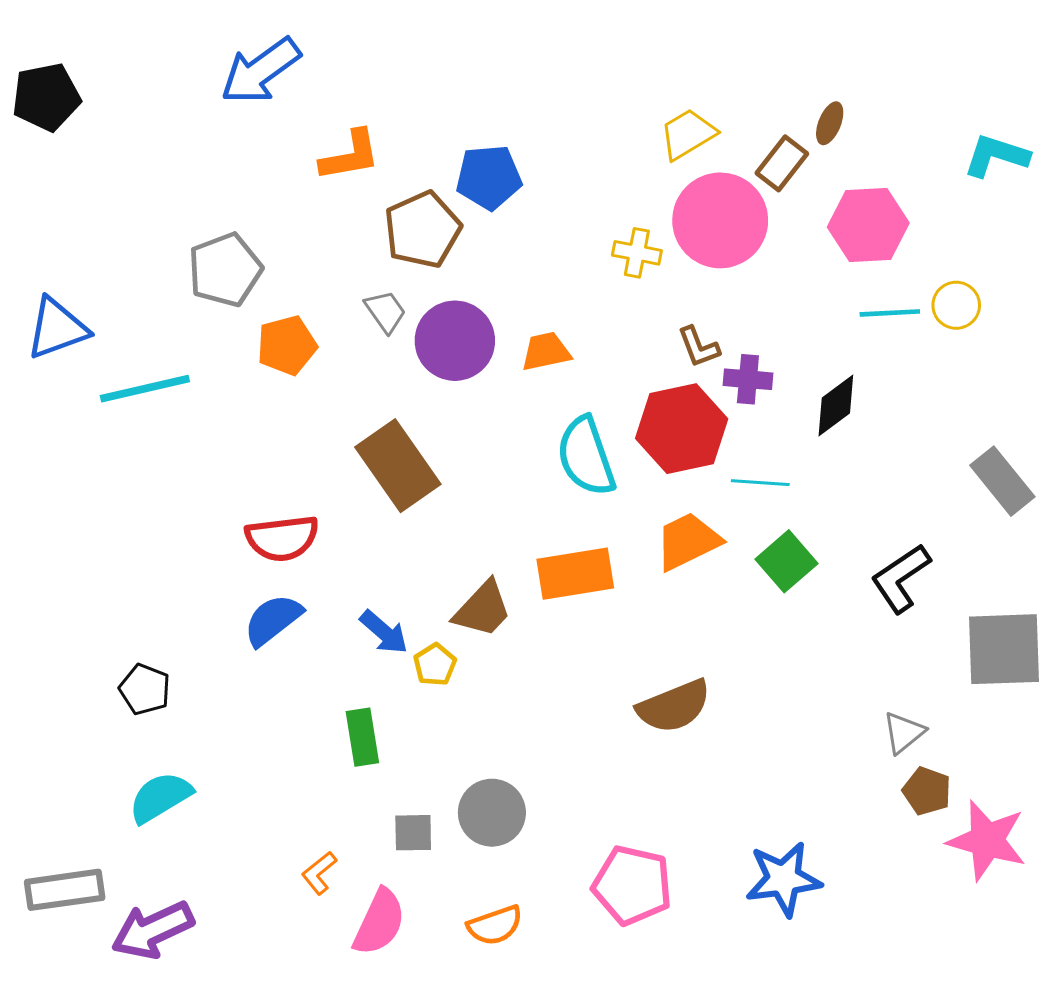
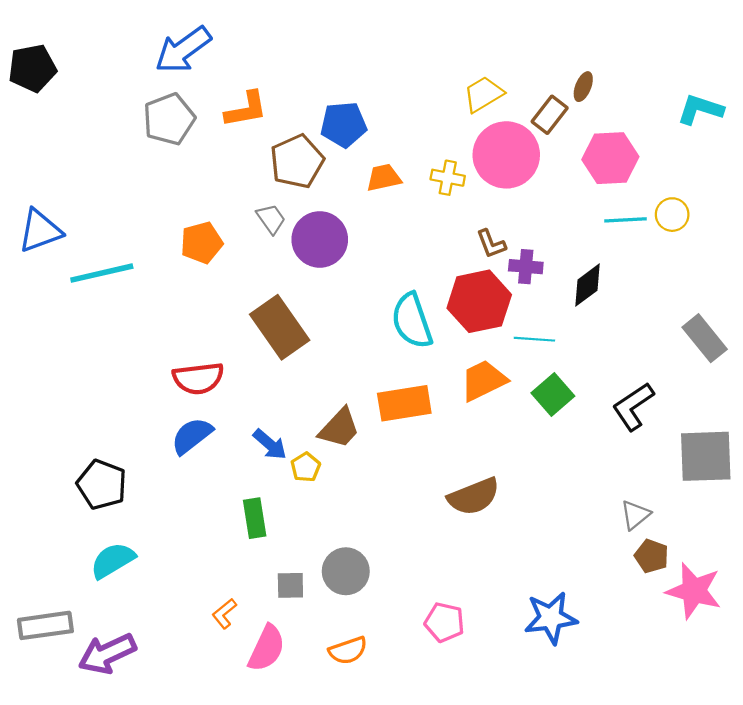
gray pentagon: (225, 270) -> (169, 119), moved
orange trapezoid: (546, 352) -> (384, 178), moved
black pentagon: (145, 689) -> (102, 485), size x1.4
pink pentagon: (632, 885) -> (444, 622), size x0.7

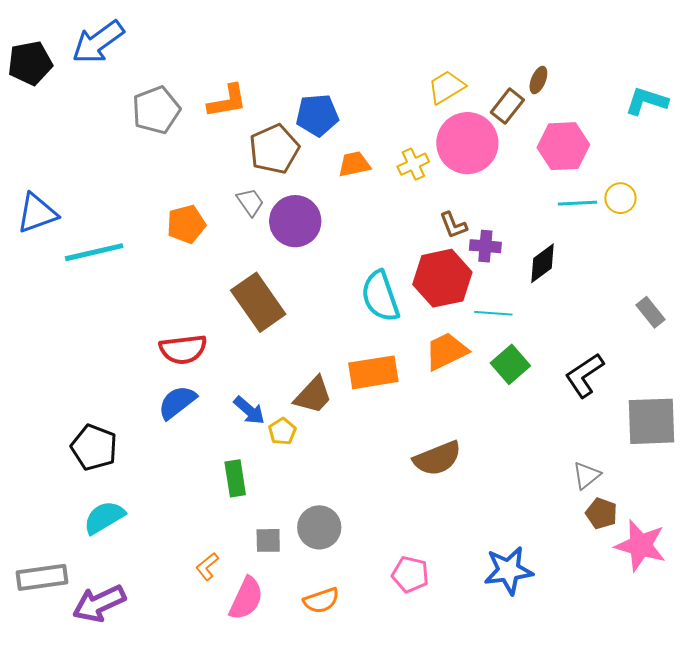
blue arrow: (183, 50) -> (98, 42), moved
yellow cross: (448, 178) -> (413, 164), turned -36
gray rectangle: (705, 338) -> (651, 312), size x0.7

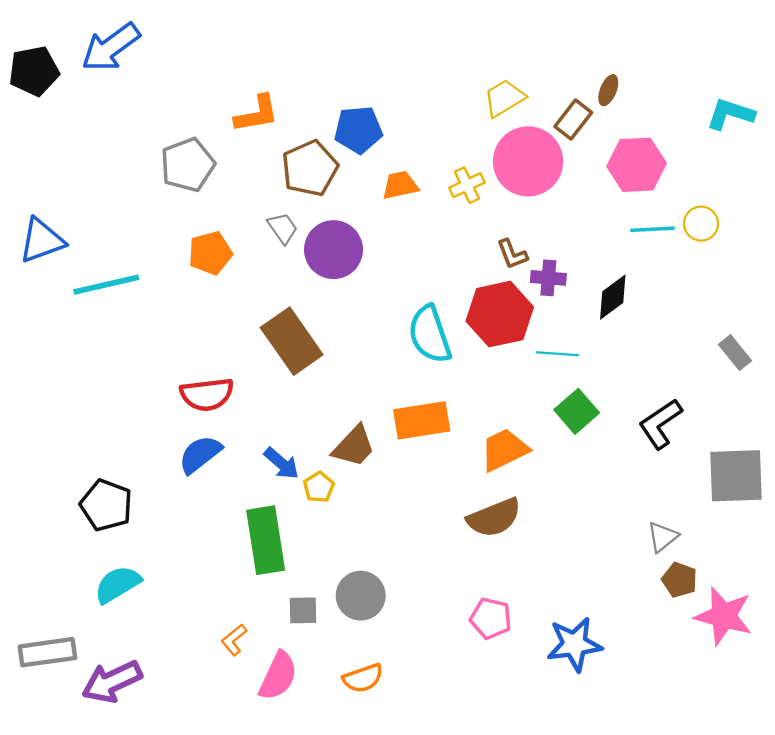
gray pentagon: (156, 110) -> (188, 165), moved
orange trapezoid: (446, 351) -> (504, 450), moved
green rectangle: (235, 478) -> (266, 540), size x1.6
pink pentagon: (410, 574) -> (491, 618), moved

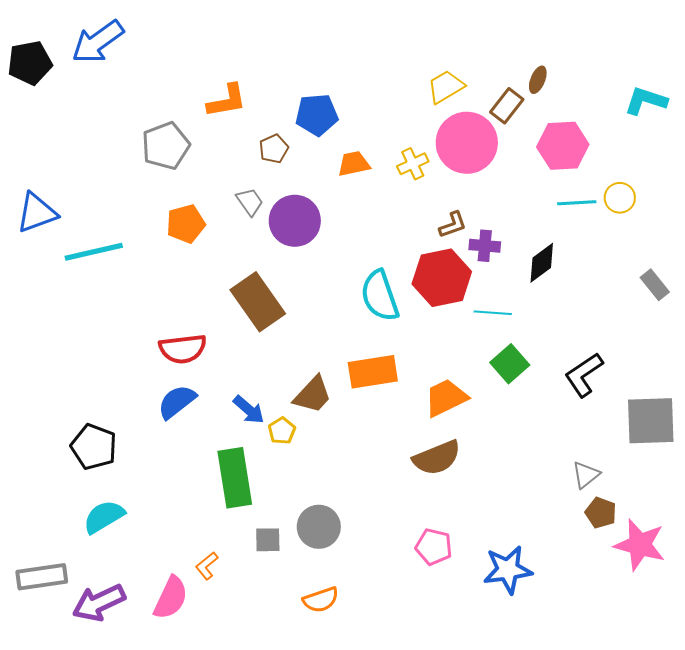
brown pentagon: (310, 168) -> (274, 149), size x0.6
brown L-shape: (512, 254) -> (453, 225), turned -88
gray rectangle: (735, 353) -> (655, 285), moved
pink semicircle: (278, 676) -> (171, 598), moved

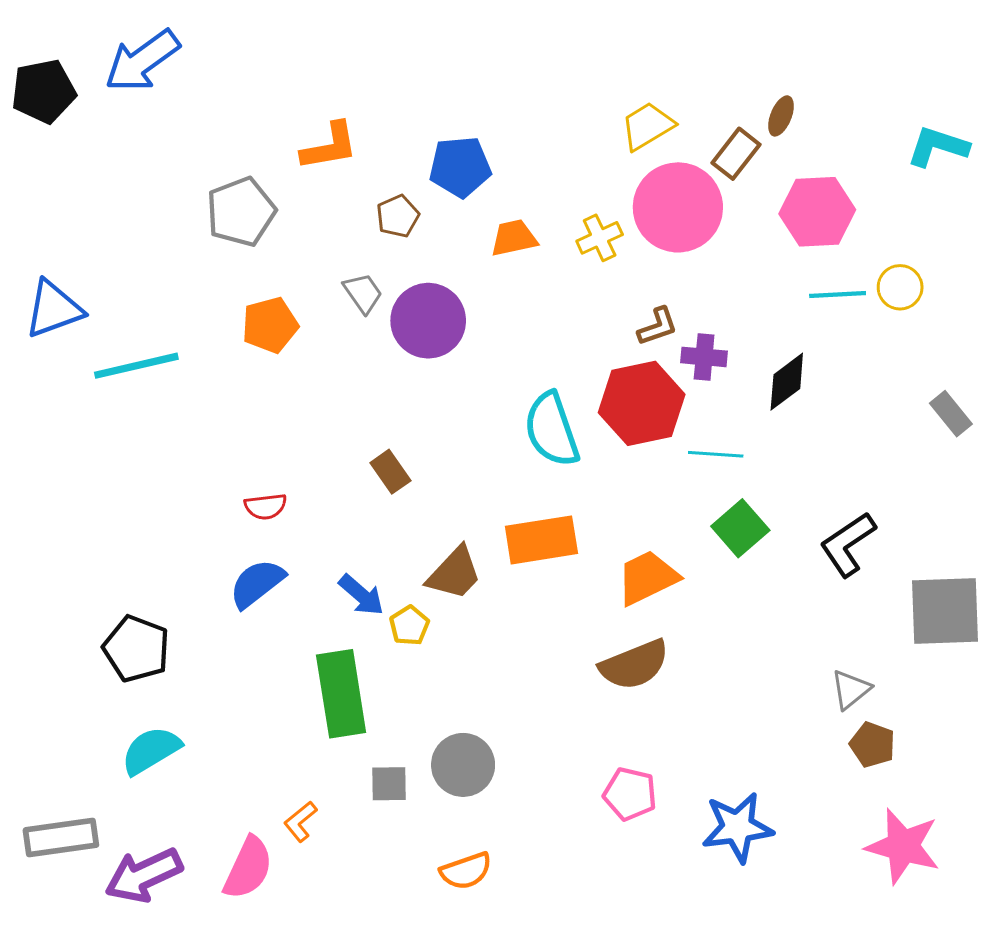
brown rectangle: (258, 302) -> (390, 472), moved, size x0.5
red semicircle: (183, 349) -> (266, 506), size x0.6
pink star: (640, 545) -> (903, 846), moved

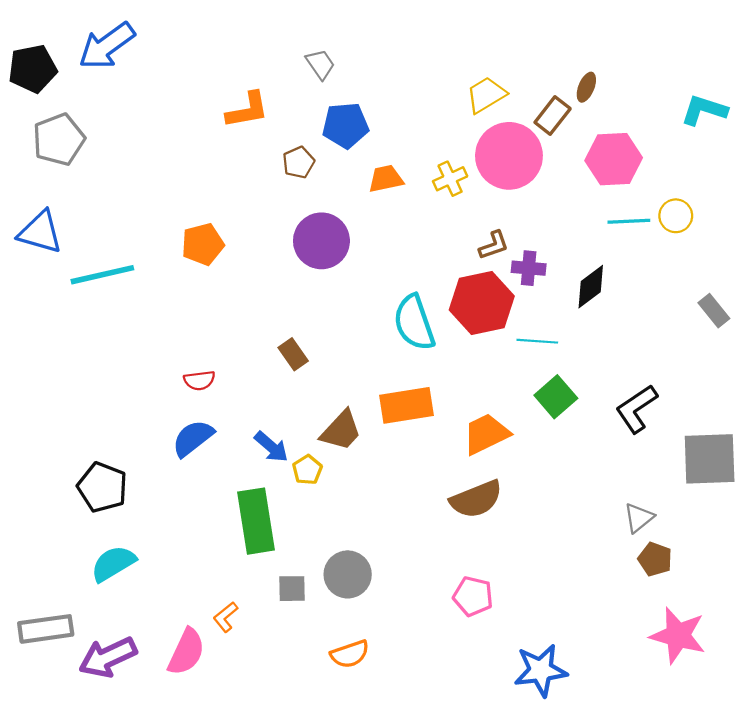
gray pentagon: (241, 212) -> (59, 139), moved
gray trapezoid: (363, 293) -> (320, 64), moved
blue triangle: (54, 309) -> (40, 232), turned 36
blue star: (737, 827) -> (541, 670), moved

